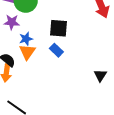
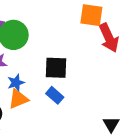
orange triangle: (27, 52) -> (18, 99), turned 36

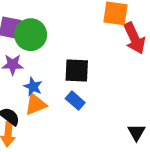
blue star: (16, 83) -> (33, 87), turned -30

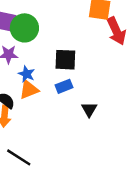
blue rectangle: (75, 101) -> (64, 86), turned -63
black triangle: (136, 132) -> (89, 109), moved

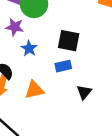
orange triangle: (29, 90) -> (34, 90), moved

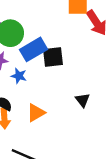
blue rectangle: (63, 66) -> (33, 49), moved, size x1.6

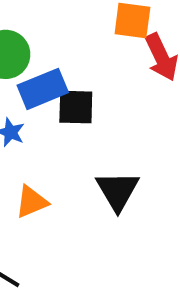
black triangle: (83, 100) -> (118, 191), size x1.6

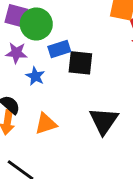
blue rectangle: (43, 89) -> (59, 49), size x0.7

